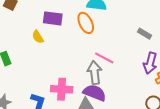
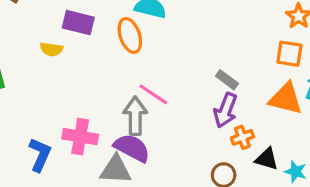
gray rectangle: (145, 34) -> (227, 80), moved
yellow semicircle: (38, 37) -> (51, 49), turned -56

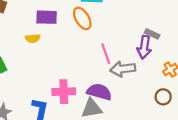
pink line: (153, 94) -> (106, 54), turned 48
purple arrow: (225, 110) -> (144, 47), moved
gray arrow: (135, 116) -> (123, 69), moved, turned -85

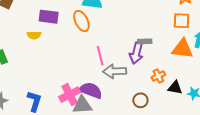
gray rectangle: (152, 34) -> (145, 41), turned -32
pink cross: (64, 92) -> (70, 95), moved, turned -30
brown circle: (163, 97) -> (140, 100), moved

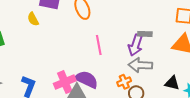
yellow semicircle: (34, 35) -> (33, 19), turned 56
gray arrow: (115, 71) -> (140, 65), moved
orange cross: (158, 76) -> (124, 82), moved

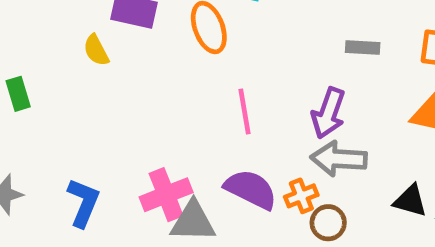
gray rectangle: (145, 34) -> (363, 47), moved
purple semicircle: (87, 79) -> (251, 189), moved

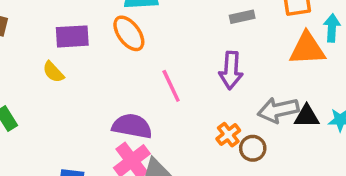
gray arrow: (339, 159) -> (278, 110), moved
purple semicircle: (251, 189) -> (132, 126), moved

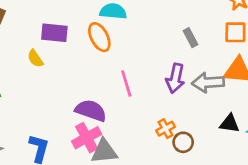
gray rectangle: (242, 17) -> (191, 38), turned 66
gray arrow: (278, 110) -> (208, 83), moved

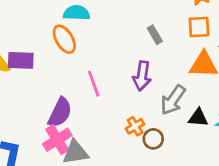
purple rectangle: (54, 33) -> (21, 60), moved
gray arrow: (208, 83) -> (173, 100), moved, turned -48
purple semicircle: (91, 111) -> (60, 113), turned 100

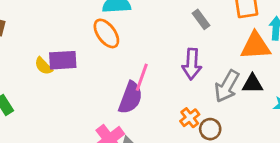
pink line: (94, 84) -> (142, 77), turned 45
purple semicircle: (60, 113) -> (130, 98), moved
black triangle: (198, 118) -> (252, 84), moved

